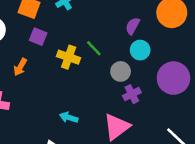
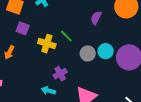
cyan circle: (140, 50) -> (106, 51), moved
purple cross: (132, 94) -> (60, 74), moved

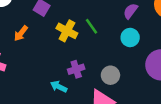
cyan circle: (106, 51) -> (130, 37), moved
gray circle: (88, 53) -> (110, 75), moved

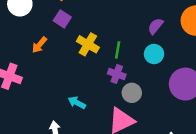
green line: (92, 26) -> (118, 50), moved, turned 42
purple cross: (76, 69) -> (117, 74), moved, turned 35

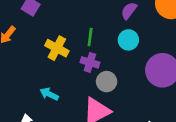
yellow cross: (88, 44) -> (57, 48), moved

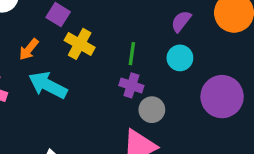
yellow cross: (57, 48) -> (80, 44), moved
cyan arrow: (49, 94) -> (48, 85), moved, size x1.6

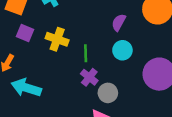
yellow cross: (80, 44) -> (57, 39), moved
purple cross: (131, 85) -> (89, 77), turned 30

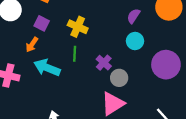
purple square: (25, 33) -> (42, 23), moved
green line: (86, 53) -> (75, 54), moved

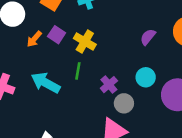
purple square: (42, 23) -> (57, 35), moved
cyan circle: (135, 41) -> (146, 77), moved
orange arrow: (32, 45) -> (34, 39), moved

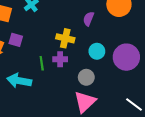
yellow cross: (85, 41) -> (65, 38), moved
purple cross: (109, 85) -> (60, 59), moved, turned -32

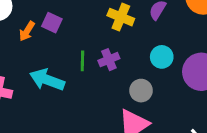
yellow cross: (65, 38) -> (121, 17), moved
purple cross: (60, 59) -> (109, 60), turned -32

